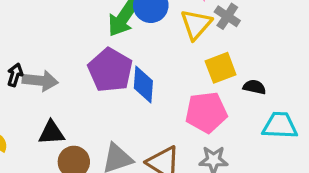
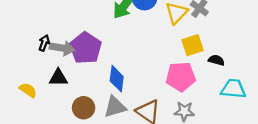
purple pentagon: (110, 70) -> (86, 48), moved
blue diamond: (143, 85) -> (117, 79), moved
black triangle: (51, 133) -> (58, 78), moved

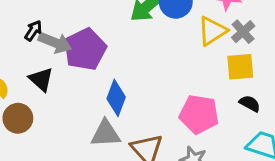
yellow square: (193, 45) -> (240, 67), moved
black triangle: (58, 78) -> (41, 79), turned 30
brown circle: (84, 108) -> (18, 118), moved

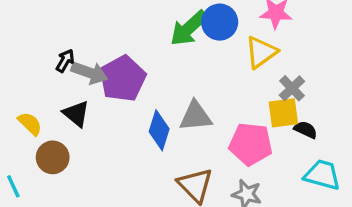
gray cross: (243, 32) -> (292, 88), moved
yellow square: (240, 67) -> (283, 113), moved
gray triangle: (106, 134) -> (196, 116), moved

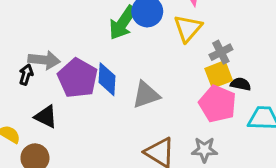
gray arrow: (89, 73) -> (44, 60), moved
gray cross: (292, 88) -> (221, 52), turned 30
blue diamond: (159, 130) -> (107, 79), moved
pink pentagon: (251, 144) -> (218, 104), moved, turned 30

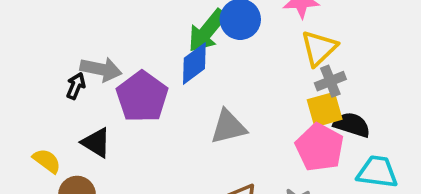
yellow triangle: (188, 28) -> (319, 48), moved
blue diamond: (107, 79) -> (194, 63), moved, turned 44
black semicircle: (241, 84) -> (352, 125), size x1.4

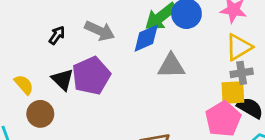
gray arrow: (101, 69) -> (100, 31), moved
purple pentagon: (142, 97) -> (91, 76), moved
gray triangle: (228, 127) -> (171, 66), moved

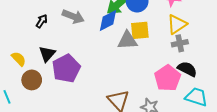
purple pentagon: (91, 76) -> (66, 68), moved
black triangle: (63, 80) -> (47, 54), turned 30
yellow square: (233, 93) -> (140, 30), moved

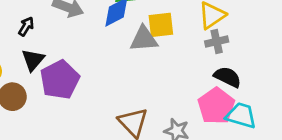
black arrow: (42, 21) -> (26, 26), moved
pink pentagon: (168, 78) -> (216, 106), moved

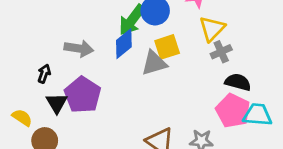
purple pentagon: (60, 80) -> (83, 95), moved

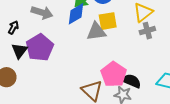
black semicircle: (238, 82) -> (131, 81), moved
pink pentagon: (233, 111) -> (114, 74), moved

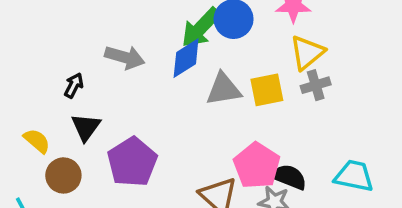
yellow square: (108, 21) -> (267, 90), moved
purple pentagon: (40, 47) -> (132, 162), moved

